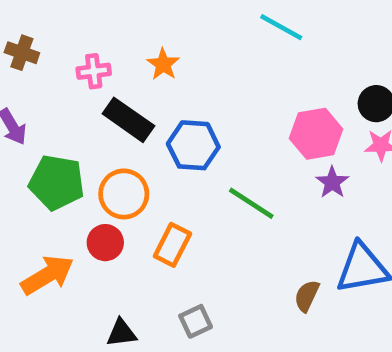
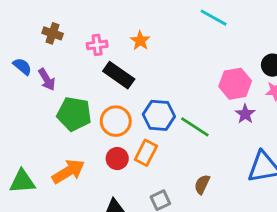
blue hexagon: (193, 145) -> (159, 115), moved
red circle: (105, 243) -> (117, 159), moved
brown semicircle: (307, 296) -> (202, 184), moved

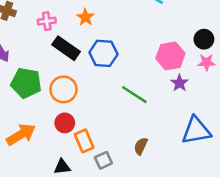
blue hexagon: (159, 115) -> (103, 53), moved
orange rectangle: (146, 153) -> (84, 141), moved, turned -50

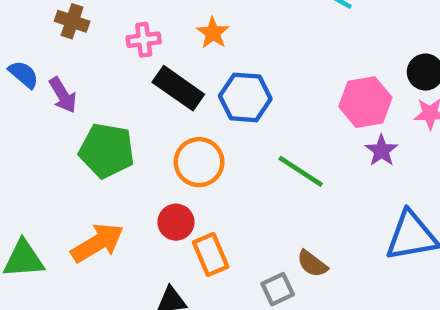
orange circle: (63, 89) -> (199, 162), moved
brown semicircle: (141, 146) -> (312, 264), turned -78
gray square: (103, 160) -> (278, 289), moved

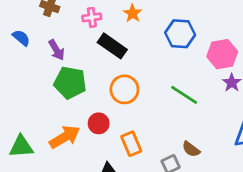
purple arrow: (63, 95) -> (57, 50), moved
blue hexagon: (245, 97) -> (180, 34), moved
red circle: (176, 222) -> (99, 123), moved

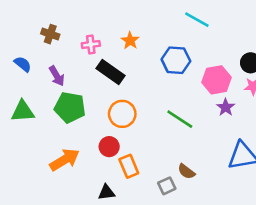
red circle: (99, 123) -> (109, 147), moved
green triangle: (21, 146) -> (23, 111), moved

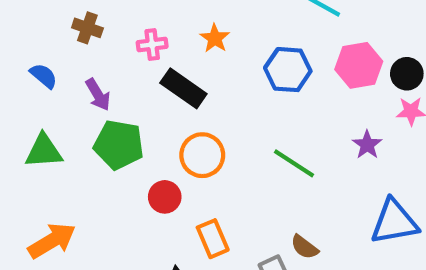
pink hexagon: (216, 80) -> (359, 65), moved
red circle: (109, 147) -> (165, 197), moved
orange arrow: (65, 160) -> (52, 241), moved

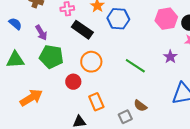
blue hexagon: (288, 70) -> (118, 19), moved
orange arrow: (52, 241) -> (31, 98), moved

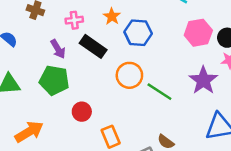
purple arrow: (41, 33) -> (58, 49), moved
purple star: (170, 57) -> (203, 80), size x1.6
orange circle: (91, 62) -> (129, 75), moved

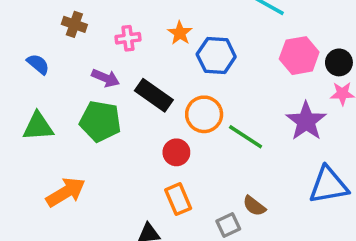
black rectangle: (93, 46) -> (154, 95), moved
purple arrow: (58, 49) -> (105, 78), turned -36
red circle: (82, 112) -> (176, 152), moved

